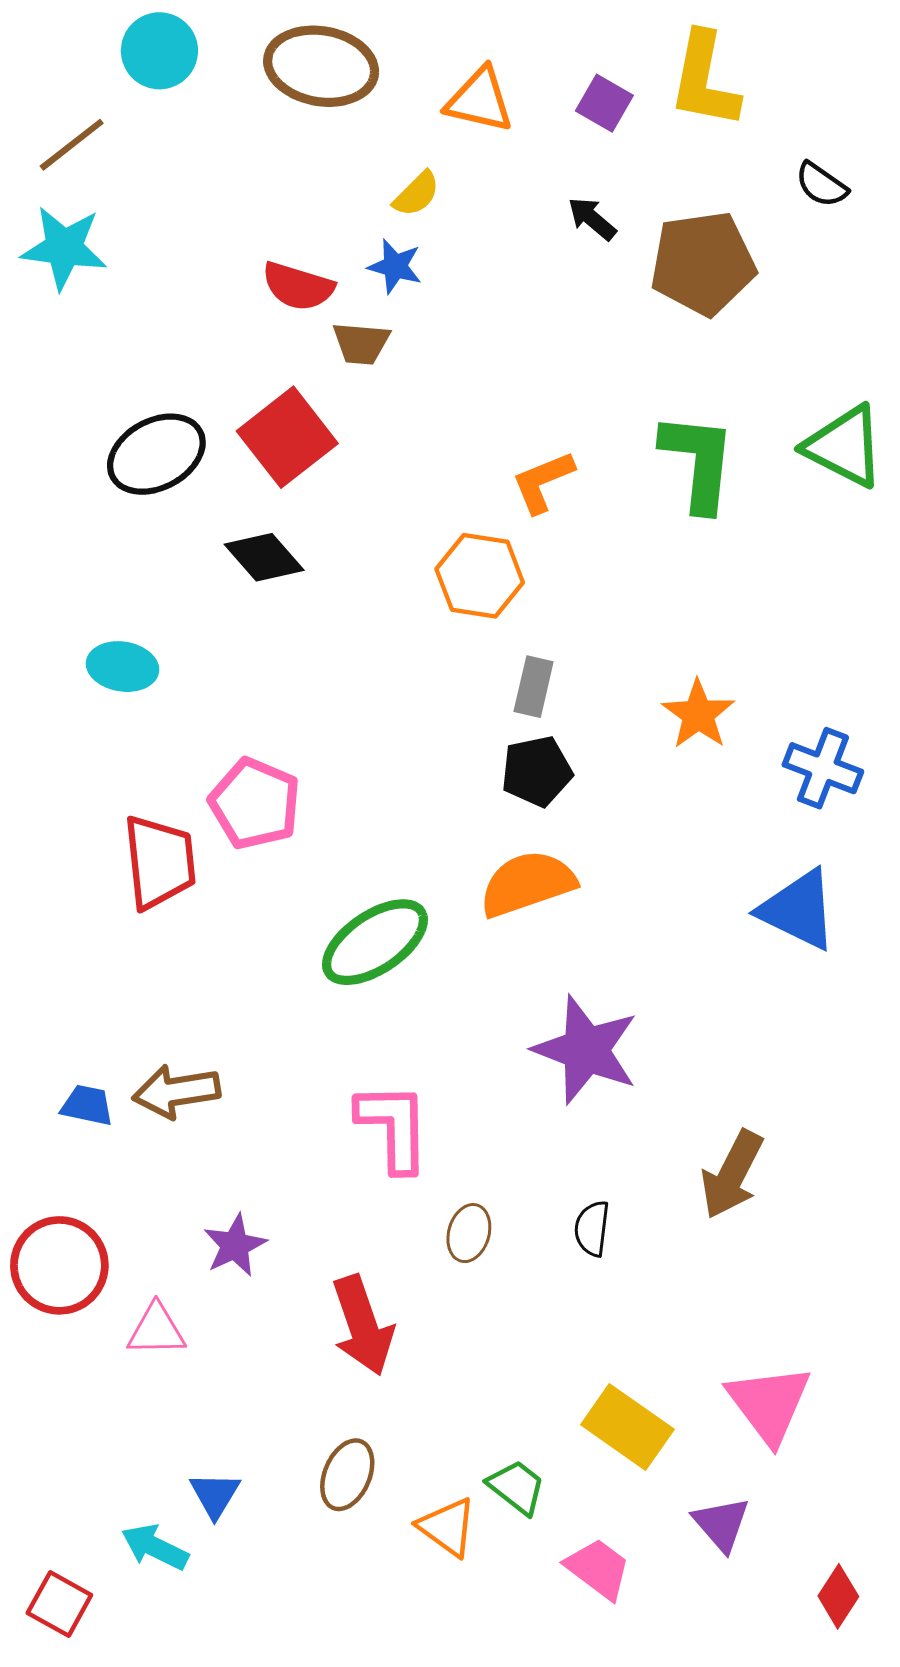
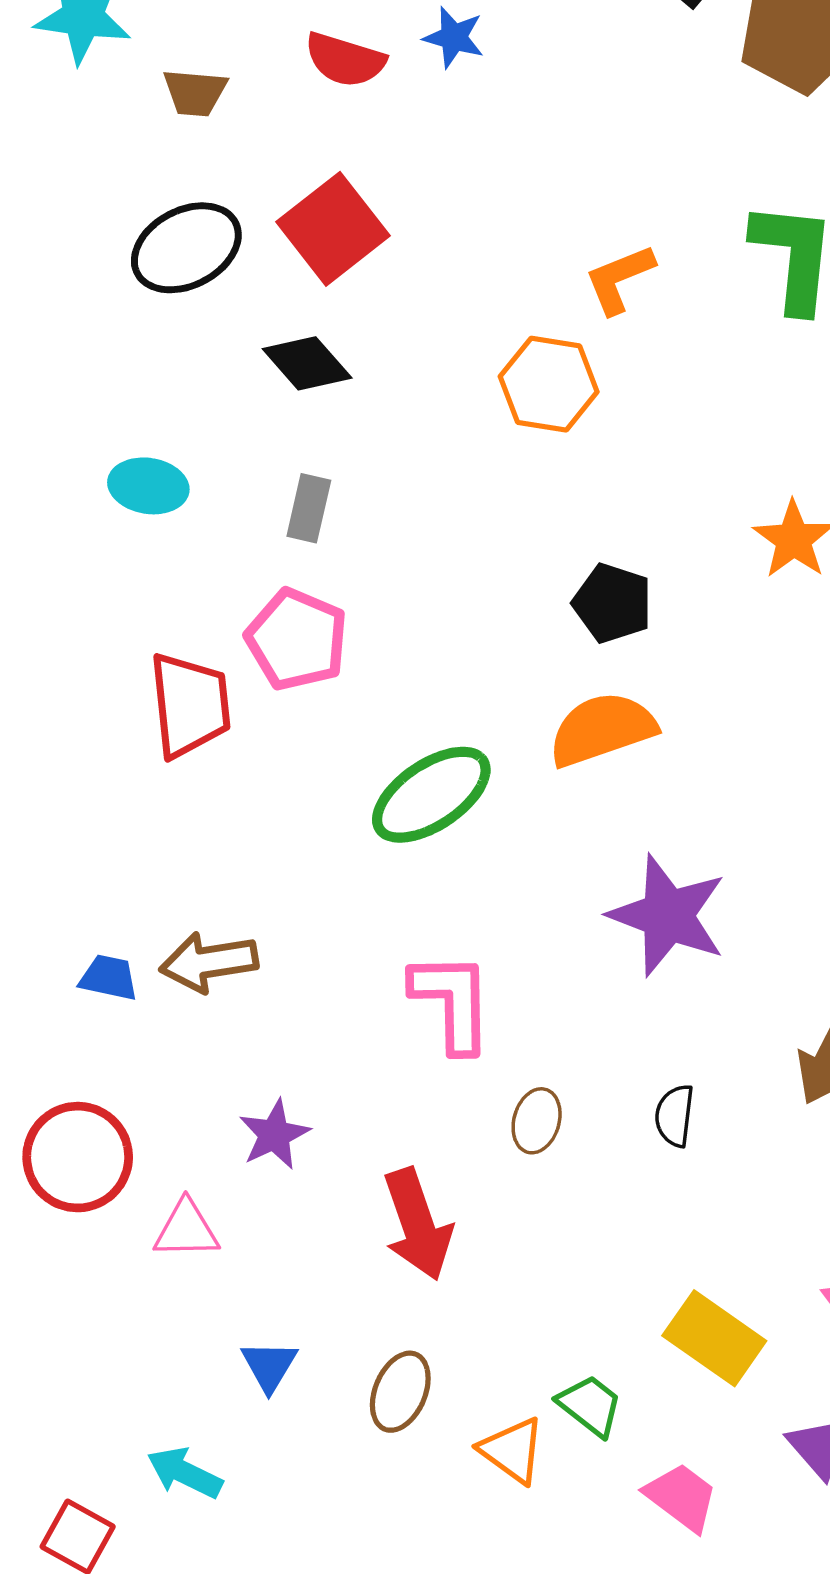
brown trapezoid: (361, 343) -> (195, 93), moved
gray rectangle: (534, 687) -> (309, 508), moved
black pentagon: (537, 771) -> (612, 603), turned 30
blue triangle: (215, 1495) -> (269, 1366), moved

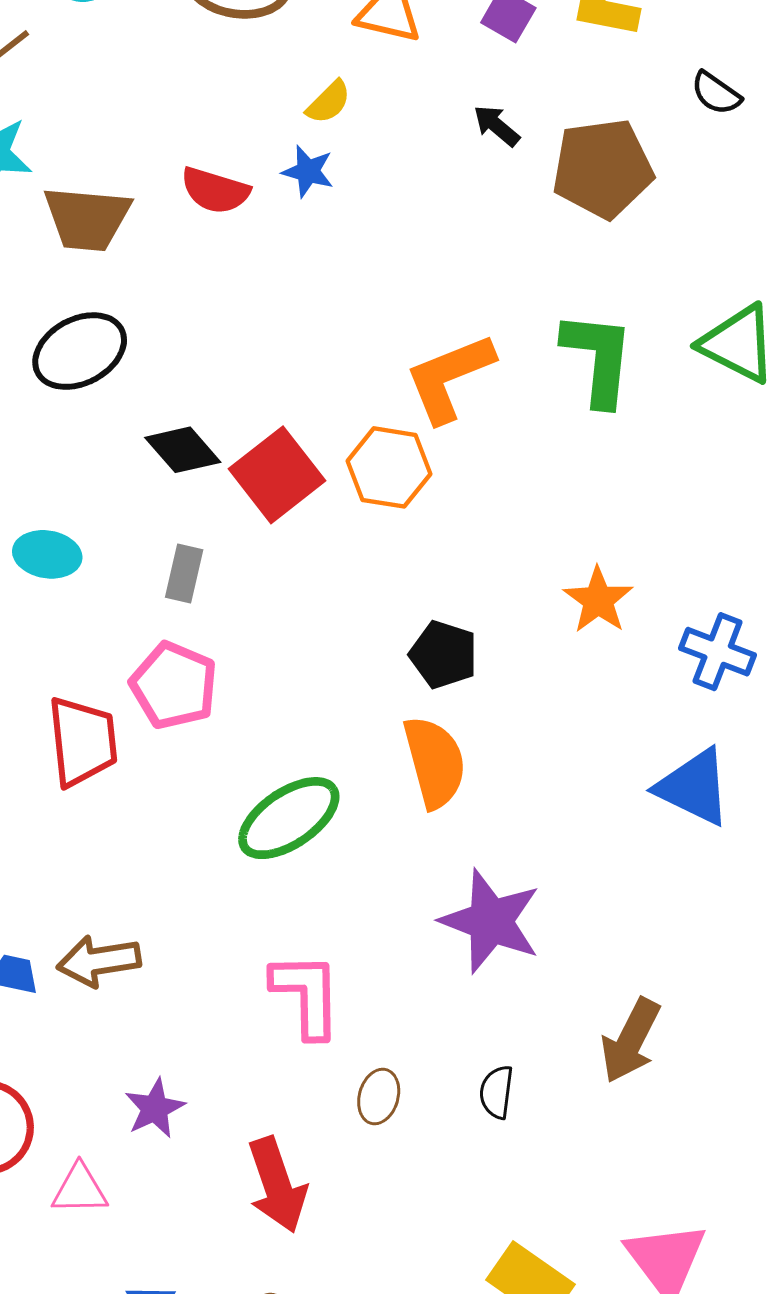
brown trapezoid: (195, 93) -> (87, 218), size x1.6
red square: (333, 229) -> (277, 475), moved
orange L-shape: (619, 279) -> (449, 378), size x1.5
orange semicircle: (602, 729) -> (435, 762), turned 94

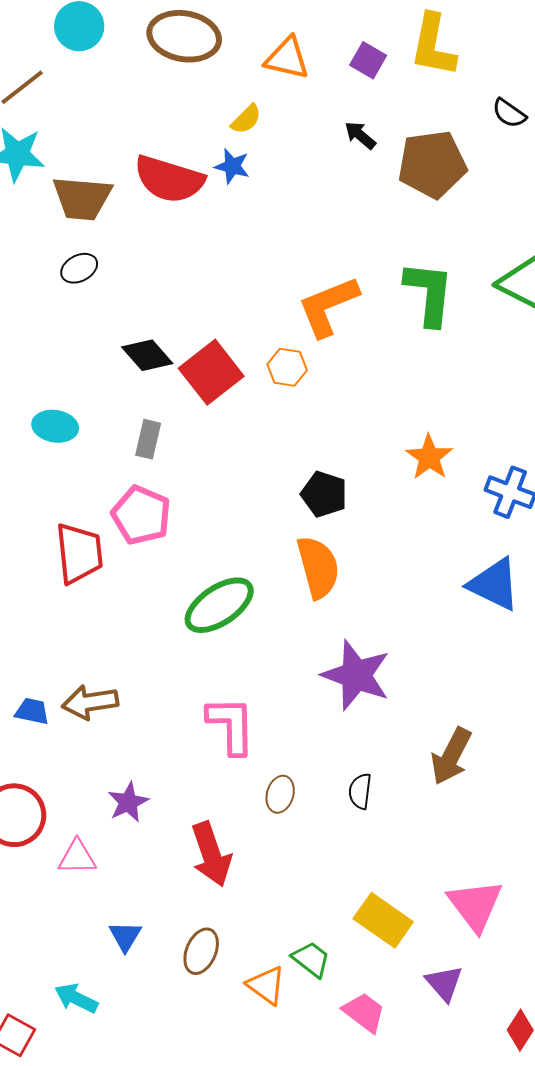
red semicircle: (215, 190) -> (169, 179), size x1.5
black ellipse: (80, 351) -> (79, 268), moved, size x0.6
orange hexagon: (389, 467) -> (287, 367), size x0.7

